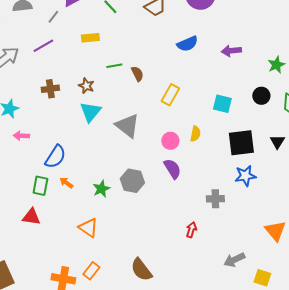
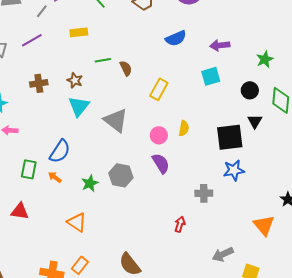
cyan square: (222, 104) -> (211, 76), moved, turned -30
black triangle: (277, 142) -> (255, 121), moved
blue semicircle: (55, 157) -> (60, 151), moved
green rectangle: (40, 186) -> (29, 169), moved

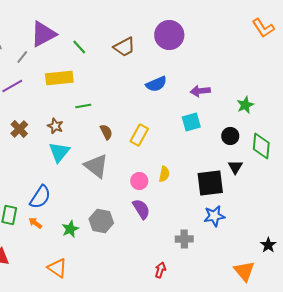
yellow rectangle: (79, 32) -> (59, 78), size x1.5
brown semicircle: (126, 68) -> (106, 132), moved
brown cross: (39, 83) -> (19, 129), turned -36

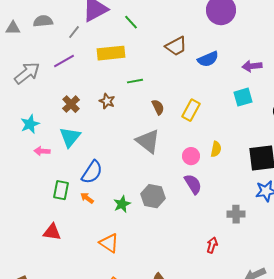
brown trapezoid: (124, 47) -> (176, 46), moved
cyan triangle: (59, 152) -> (70, 137), moved

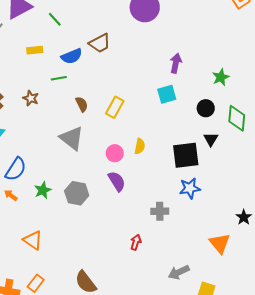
yellow rectangle: (111, 53) -> (35, 50), size x0.6
blue semicircle: (208, 59) -> (72, 56), moved
purple arrow: (252, 66) -> (176, 63), turned 108
green star: (122, 204) -> (43, 190), moved

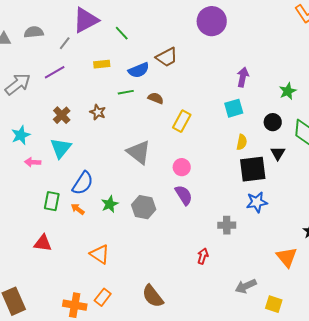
brown semicircle: (82, 104) -> (156, 98), moved, turned -42
yellow semicircle: (140, 146) -> (242, 142), moved

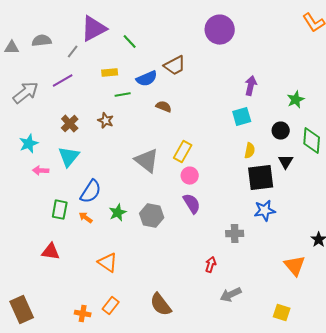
green line: (126, 92) -> (123, 95), moved
yellow rectangle: (182, 121) -> (183, 152), moved
gray arrow: (246, 286) -> (231, 295), moved
orange cross: (75, 305) -> (83, 314), size x0.7

